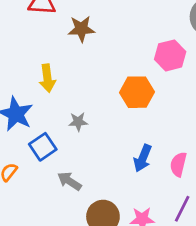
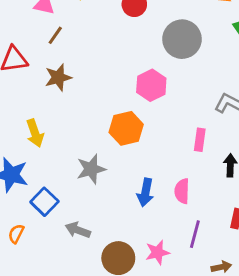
gray star: (78, 122) -> (91, 169), moved, size x1.5

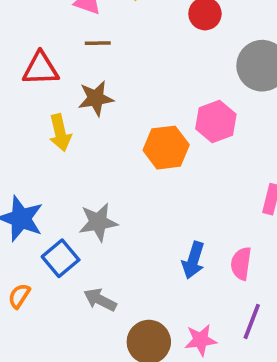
brown line: (55, 35) -> (98, 43), turned 48
orange hexagon: (126, 128) -> (166, 148), moved
yellow arrow: (35, 133) -> (60, 133), moved
gray star: (91, 169) -> (98, 222), moved

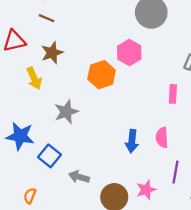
brown line: (98, 43) -> (47, 18), turned 35
gray star: (98, 222) -> (66, 112), moved
orange semicircle: (19, 296) -> (30, 196), moved

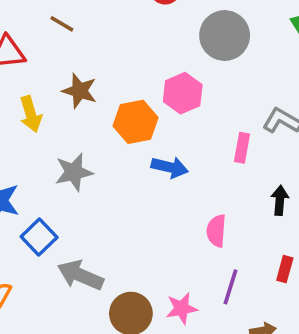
brown star: (52, 53) -> (80, 91), moved, turned 30
pink rectangle: (173, 94) -> (242, 148), moved
blue arrow: (132, 141) -> (170, 167), moved, turned -90
gray arrow: (79, 177) -> (80, 275), size x1.4

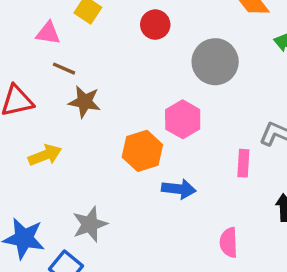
brown star: (80, 91) -> (85, 102), moved
yellow arrow: (31, 114) -> (45, 155), turned -88
gray star: (74, 172) -> (90, 224), moved

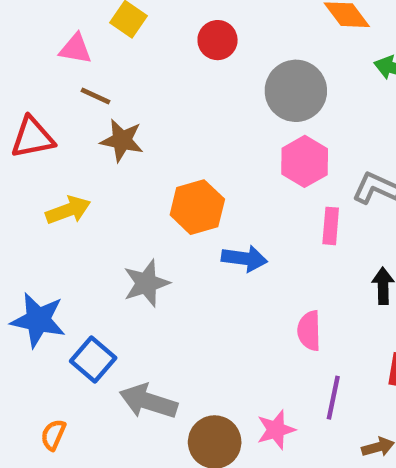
pink hexagon: (183, 119) -> (305, 161), moved
gray star: (90, 224) -> (146, 283), moved

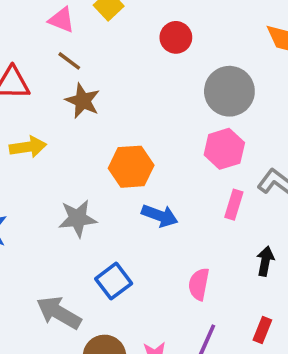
blue square: (93, 360) -> (114, 281), moved

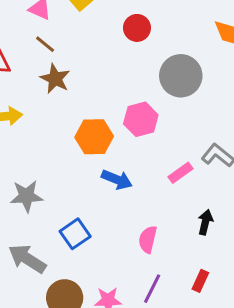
pink hexagon: (224, 149) -> (141, 119), moved
pink rectangle: (234, 205) -> (181, 173), turned 35
gray star: (78, 218) -> (26, 196), moved

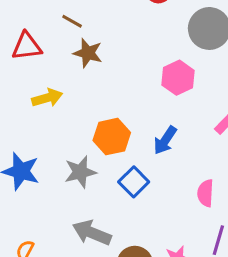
orange hexagon: (94, 137) -> (112, 137), moved
blue arrow: (117, 180) -> (165, 140), turned 112
blue square: (75, 234) -> (134, 182), moved

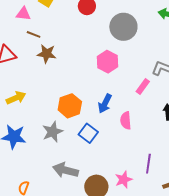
yellow arrow: (47, 98) -> (16, 98), moved
pink semicircle: (206, 193) -> (126, 121), moved

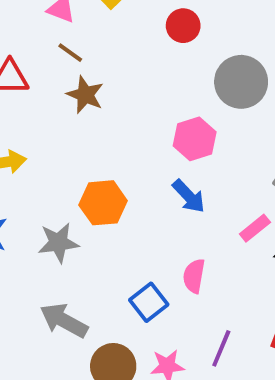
pink rectangle: (143, 87) -> (255, 228), moved
blue arrow: (105, 103) -> (189, 196), moved, turned -84
pink semicircle: (126, 121) -> (194, 276), moved
blue square: (88, 133) -> (149, 302), moved

